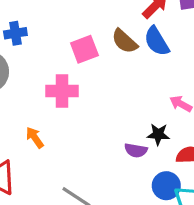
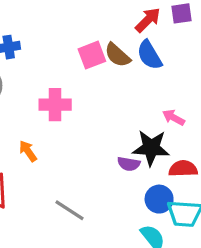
pink square: (84, 49) -> (92, 55), moved
black star: (158, 134) -> (151, 148), size x1.6

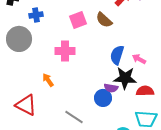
pink square: (92, 55) -> (78, 20), moved
blue semicircle: (149, 55) -> (117, 55), moved, turned 48
blue circle: (159, 199) -> (103, 98), moved

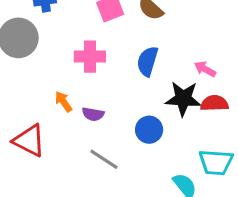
blue semicircle: (117, 55) -> (147, 61), moved
purple semicircle: (111, 88) -> (93, 114), moved
red semicircle: (145, 91) -> (214, 103), moved

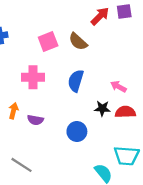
black star: (183, 99) -> (102, 108), size x0.6
orange arrow: (63, 102) -> (13, 111), turned 49
gray line: (104, 159) -> (22, 165), moved

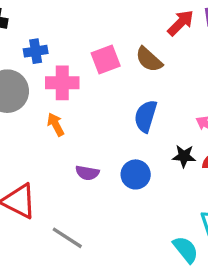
pink cross: (33, 77) -> (62, 83), moved
orange arrow: (13, 111) -> (56, 124), moved, turned -42
blue circle: (77, 131) -> (136, 174), moved

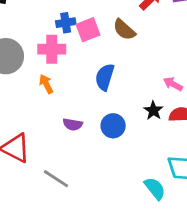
blue cross: (36, 51) -> (66, 23), moved
blue semicircle: (146, 116) -> (105, 77), moved
black star: (184, 156) -> (153, 110), turned 30

